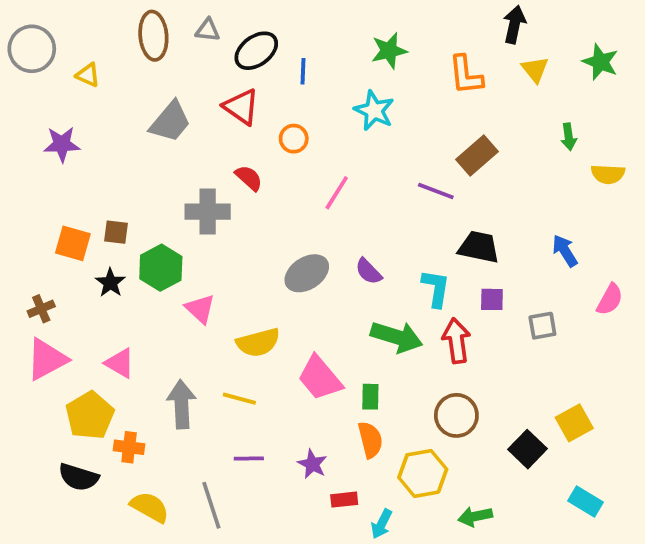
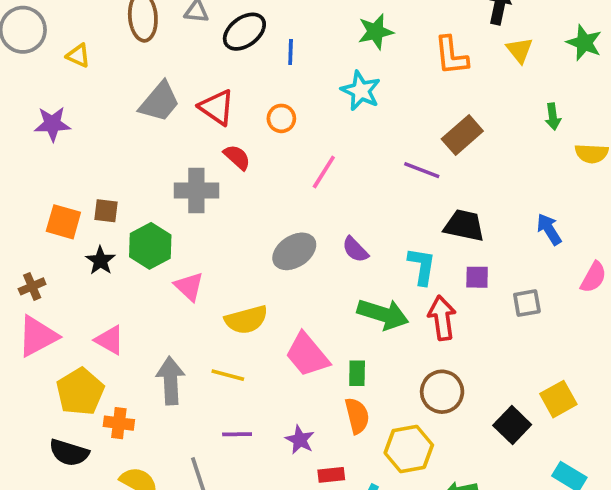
red triangle: (241, 107) -> (217, 107), moved

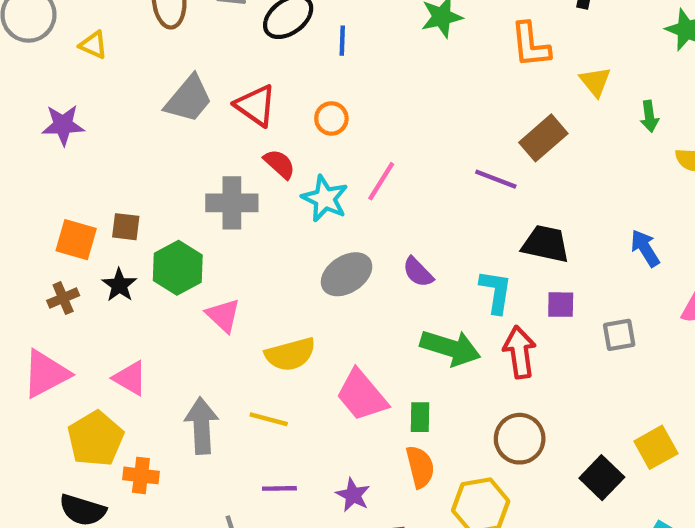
yellow triangle: (520, 50) -> (595, 82), moved
cyan star: (361, 91) -> (325, 199), moved
brown cross: (32, 286) -> (63, 298), moved

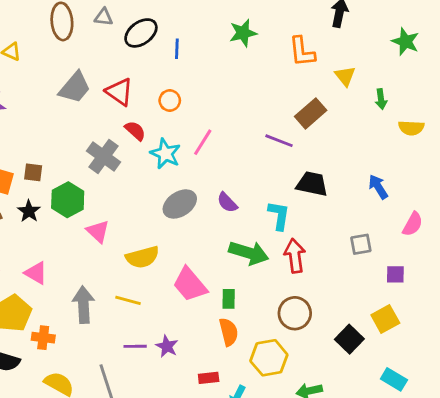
gray cross: (232, 203) -> (104, 157), turned 36
purple square: (561, 305) -> (395, 274), moved
purple star: (353, 495) -> (167, 346), moved

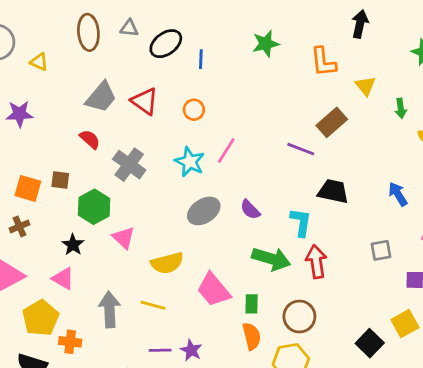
red semicircle: (135, 131) -> (90, 139), moved
black star: (29, 211) -> (73, 245), moved
brown circle: (295, 313) -> (299, 316), moved

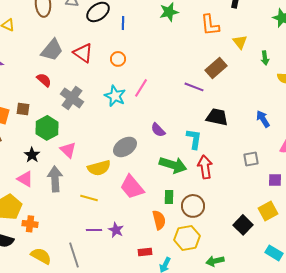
gray ellipse: (204, 211) -> (125, 147), moved
green rectangle: (252, 304) -> (169, 197), moved
gray arrow: (110, 309) -> (55, 179), moved

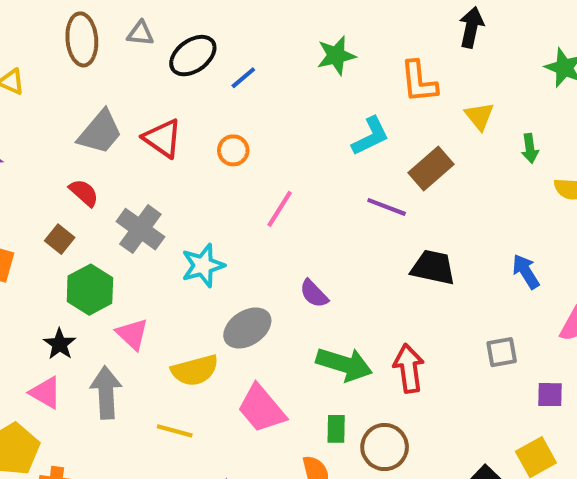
blue line: (123, 23) -> (243, 78), turned 48
cyan star: (115, 96) -> (203, 265), moved, turned 30
brown square: (23, 109) -> (60, 239), moved, turned 32
cyan L-shape: (194, 139) -> (370, 136), moved, turned 55

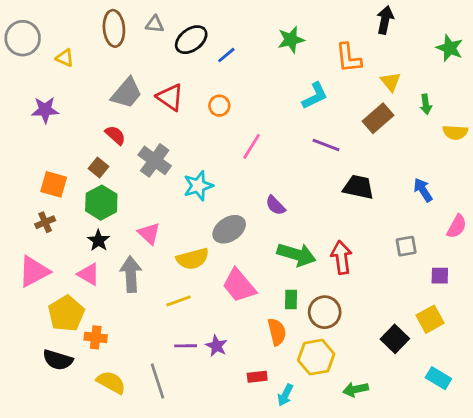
brown rectangle: (431, 169) -> (378, 118), moved
green hexagon: (90, 290) -> (101, 203), moved
yellow line: (175, 431) -> (179, 301), turned -35

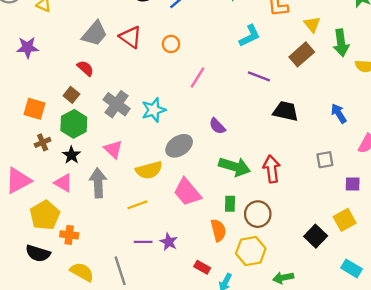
green arrow: (426, 104) -> (341, 43), size x1.6
gray cross: (155, 160) -> (117, 104), moved
brown cross: (45, 222) -> (43, 142), moved
red rectangle: (257, 377) -> (202, 267), turned 35

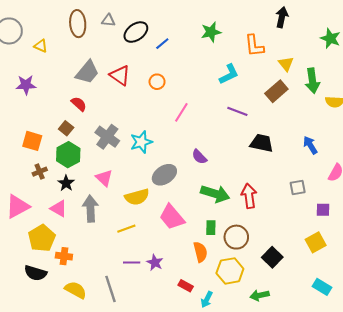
black square: (316, 236) -> (272, 257), moved

